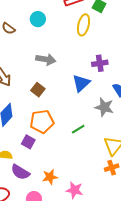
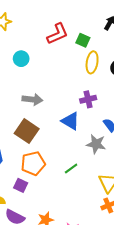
yellow ellipse: (84, 25) -> (92, 62), moved
blue triangle: (81, 83) -> (70, 121), turned -42
brown square: (38, 90) -> (27, 131), size x1.6

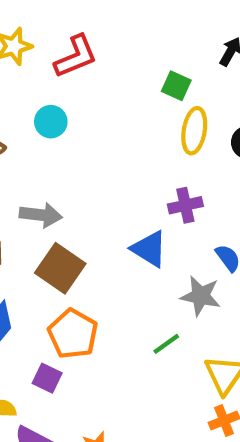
red L-shape: (57, 34) -> (76, 56), moved
gray arrow: (32, 99) -> (41, 215), moved
orange pentagon: (33, 163) -> (73, 334), turned -30
green line: (71, 168) -> (166, 344), moved

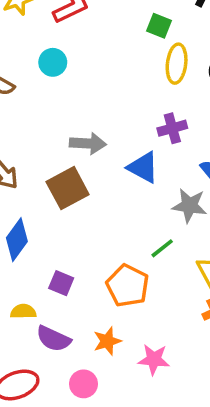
gray arrow: (41, 215) -> (88, 143), moved
brown square: (60, 268) -> (68, 188), turned 30
orange pentagon: (73, 334) -> (128, 286), moved

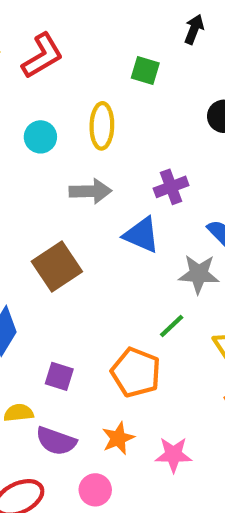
cyan circle: (53, 62) -> (40, 137), moved
yellow ellipse: (177, 64) -> (102, 126), moved
gray arrow: (88, 143) -> (90, 191), moved

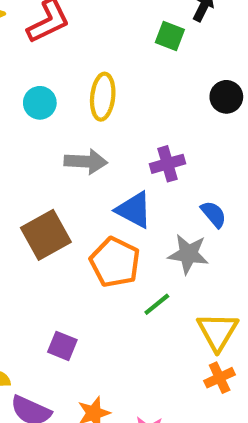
green square: (145, 71) -> (170, 36), moved
orange pentagon: (136, 372) -> (115, 262), moved
purple square: (59, 376) -> (62, 346), moved

